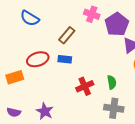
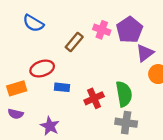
pink cross: (92, 14) -> (102, 30), moved
blue rectangle: (65, 59) -> (62, 87), moved
green semicircle: (112, 82) -> (124, 94), size x1.6
purple semicircle: (14, 112) -> (16, 114), moved

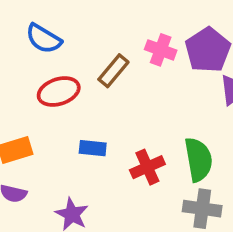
red ellipse: (42, 69) -> (59, 92), moved

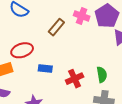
red ellipse: (59, 92) -> (22, 50), moved
green semicircle: (198, 160) -> (102, 75), size x0.7

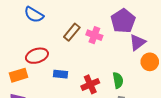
pink cross: (82, 16) -> (94, 35), moved

